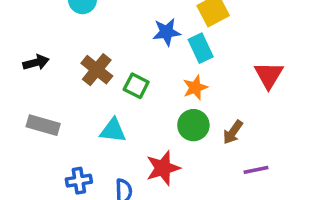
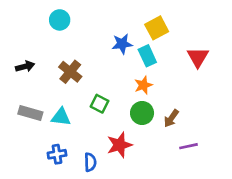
red triangle: (269, 75) -> (198, 57), moved
green square: (136, 86) -> (100, 104), moved
cyan triangle: (113, 130) -> (61, 117), moved

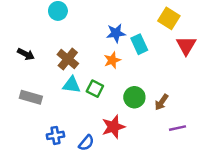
yellow square: (157, 28) -> (169, 18), moved, turned -30
black arrow: (25, 66) -> (26, 54), turned 42
orange star: (143, 85) -> (112, 60), moved
cyan triangle: (61, 117) -> (72, 85), moved
blue semicircle: (90, 162) -> (86, 143), turned 42

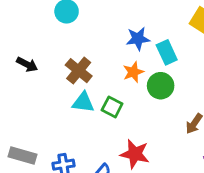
gray rectangle: (31, 97) -> (23, 155), moved
green circle: (134, 97) -> (161, 86), moved
red star: (113, 127) -> (135, 154), turned 30

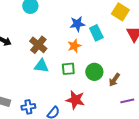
green circle: (161, 86) -> (94, 72), moved
green square: (112, 107) -> (68, 69), moved, turned -32

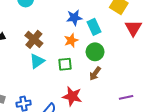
cyan triangle: (41, 66) -> (37, 61), turned -42
green circle: (94, 72) -> (95, 52), moved
brown arrow: (114, 80) -> (95, 74), moved

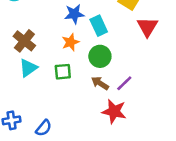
brown arrow: (95, 74) -> (100, 83), turned 88
red star: (72, 96) -> (114, 111), moved
purple line: (126, 97) -> (124, 83), moved, turned -32

